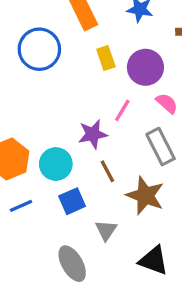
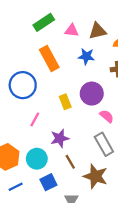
yellow rectangle: (106, 58) -> (65, 102), moved
pink line: (122, 110) -> (35, 119), moved

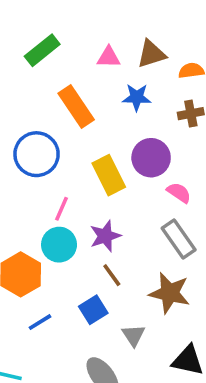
green rectangle: (44, 22) -> (42, 50), moved
yellow rectangle: (65, 102) -> (109, 175), size x1.5
cyan circle: (37, 159) -> (59, 245), moved
brown line: (70, 162) -> (112, 275), moved

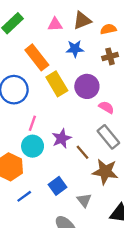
yellow rectangle: (109, 175) -> (57, 84), moved
brown line: (112, 275) -> (82, 152), moved

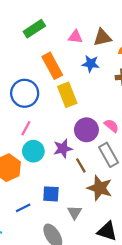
purple circle: (87, 86) -> (86, 130), moved
pink line: (32, 123) -> (26, 128), moved
blue square: (57, 186) -> (51, 194), turned 30
blue line: (24, 196) -> (23, 208), moved

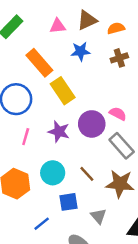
purple star: (63, 149) -> (59, 132), moved, turned -30
cyan circle: (33, 151) -> (53, 173), moved
brown line: (81, 165) -> (87, 174), moved

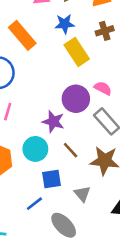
yellow rectangle: (63, 91) -> (77, 52), moved
purple star: (59, 132) -> (53, 122), moved
blue line: (42, 224) -> (34, 204), moved

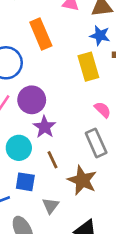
blue star: (65, 24) -> (100, 35), moved
purple circle: (76, 99) -> (32, 100), moved

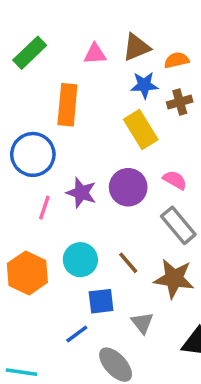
orange rectangle: (41, 34) -> (67, 105), turned 44
purple circle: (32, 100) -> (128, 187), moved
purple star: (45, 127) -> (81, 193), moved

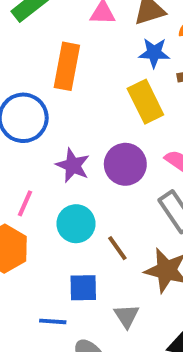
pink line: (44, 208) -> (25, 203), moved
cyan circle: (80, 260) -> (76, 224), moved
blue line: (77, 334) -> (53, 321), turned 35

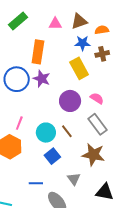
purple star: (73, 165) -> (42, 79), moved
brown line: (117, 248) -> (67, 131), moved
blue square: (83, 288) -> (52, 156), moved, turned -35

